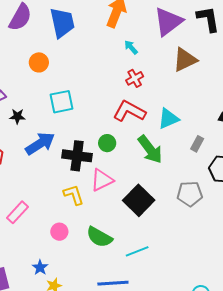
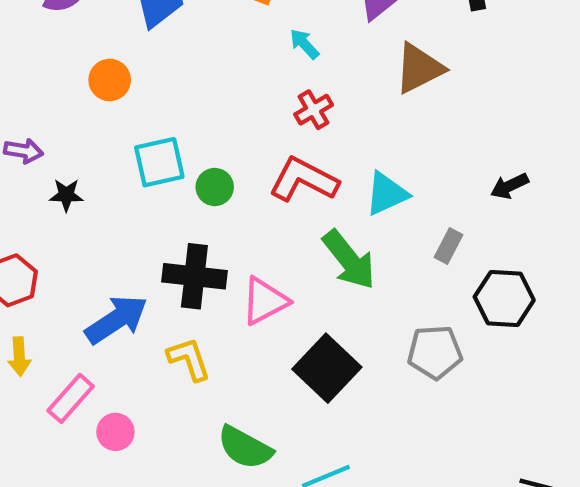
blue arrow: (40, 143) -> (116, 320), moved
green circle: (107, 143) -> (215, 187), moved
pink triangle: (102, 180) -> (265, 301), moved
pink circle: (59, 232) -> (115, 432), moved

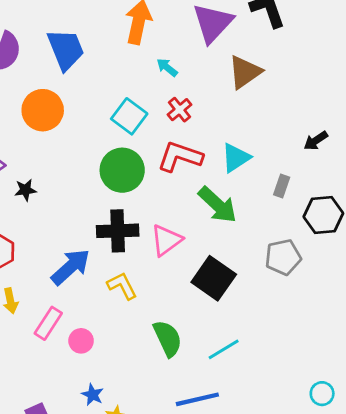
orange circle: (110, 80) -> (43, 110), size x1.5
cyan square: (159, 162) -> (129, 116), moved, turned -32
green circle: (215, 187) -> (122, 170), size x1.8
green semicircle: (245, 448) -> (168, 338), turned -135

